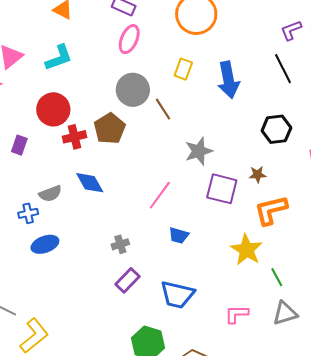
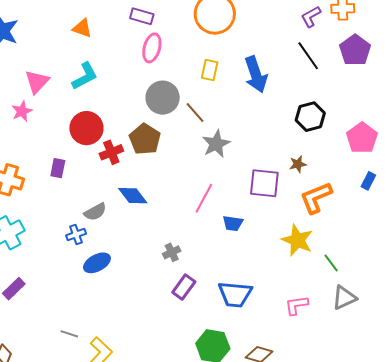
gray star: (199, 151) -> (216, 144), moved
blue trapezoid: (179, 235) -> (233, 223), moved

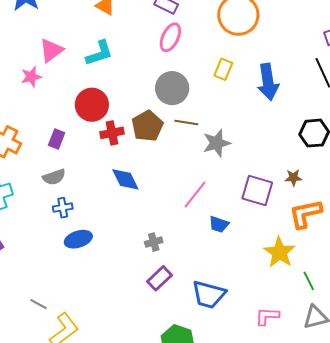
brown line: (195, 112) -> (186, 123), moved, turned -50
gray semicircle: (95, 212) -> (54, 177), moved

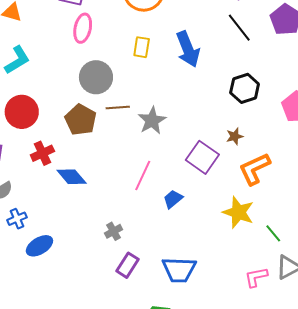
red cross: (112, 133) -> (42, 153), moved
purple square: (257, 190) -> (202, 157), turned 32
blue trapezoid: (219, 224) -> (173, 199), turned 135
pink L-shape: (267, 316) -> (256, 277), moved

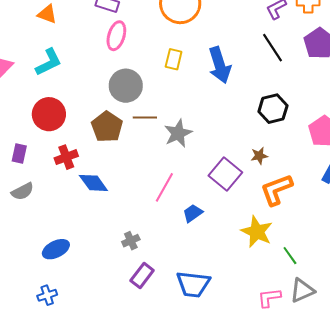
blue cross: (17, 219) -> (47, 295), moved

